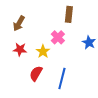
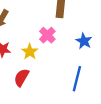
blue line: (62, 78) -> (77, 79), moved

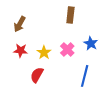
pink cross: (47, 35) -> (67, 50), moved

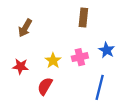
pink cross: (67, 50) -> (80, 57), turned 32
red star: (21, 51) -> (20, 66), moved

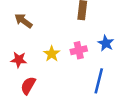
brown arrow: (25, 28) -> (23, 21), turned 96
red semicircle: (45, 86) -> (28, 86), moved

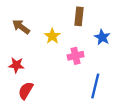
blue star: (106, 43) -> (102, 37), moved
yellow star: (52, 54) -> (52, 36), moved

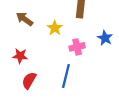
blue star: (102, 37) -> (105, 38), moved
blue line: (95, 86) -> (66, 76), moved

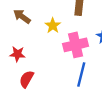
pink cross: (77, 47) -> (76, 45), size x1.5
blue line: (66, 76) -> (81, 75), moved

